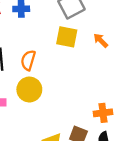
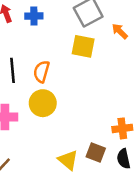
orange arrow: (101, 40) -> (120, 31), moved

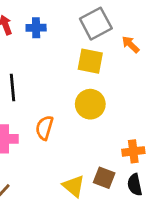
orange semicircle: (41, 72) -> (44, 128), moved
yellow circle: (43, 103) -> (90, 104), moved

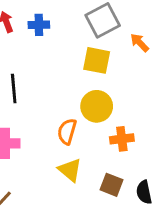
orange semicircle: (44, 128) -> (67, 131), moved
orange cross: (133, 151) -> (122, 139), moved
yellow triangle: (74, 186) -> (70, 170), moved

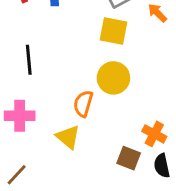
orange cross: (122, 139) -> (154, 134), moved, turned 35
yellow triangle: (70, 170) -> (68, 137), moved

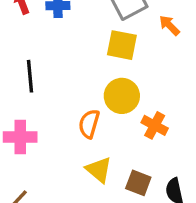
orange cross: (154, 134) -> (155, 125), moved
yellow triangle: (68, 137) -> (99, 170), moved

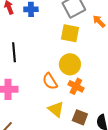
orange semicircle: (89, 124) -> (50, 81), turned -48
orange cross: (155, 125) -> (76, 86), moved

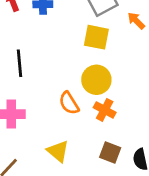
yellow triangle: (56, 109) -> (58, 151), moved

